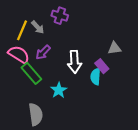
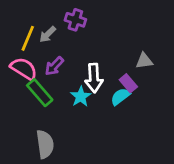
gray arrow: (38, 27) -> (48, 34), turned 88
cyan semicircle: (96, 77) -> (120, 97), turned 49
cyan star: (59, 90) -> (81, 97), moved

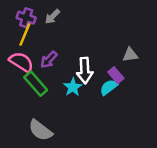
purple cross: (75, 20) -> (26, 18), moved
gray arrow: (48, 34) -> (52, 17), moved
gray semicircle: (45, 144) -> (40, 130), turned 135

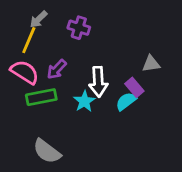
gray arrow: (52, 17) -> (39, 19), moved
purple cross: (26, 18) -> (79, 28), moved
green rectangle: (36, 84) -> (41, 97), turned -60

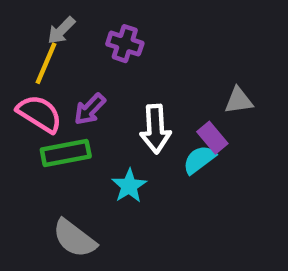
cyan star: (84, 101) -> (129, 186), moved

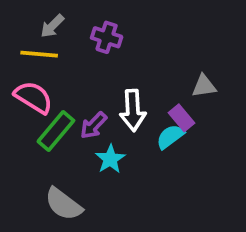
yellow line: (46, 63) -> (39, 54), turned 72
purple arrow: (90, 109) -> (93, 125), moved
green rectangle: (66, 153) -> (56, 131), turned -39

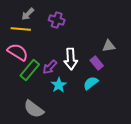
cyan semicircle: (170, 137) -> (91, 83), moved

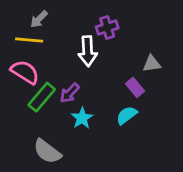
purple cross: (57, 20) -> (107, 28), moved, turned -35
white arrow: (71, 59) -> (88, 51), moved

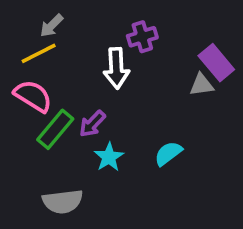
yellow line: (29, 40) -> (39, 53), turned -32
purple rectangle: (135, 87) -> (216, 63), moved, size x1.4
gray semicircle: (47, 151) -> (63, 202), turned -44

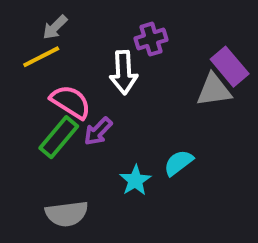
gray triangle: (202, 85) -> (214, 90), size x1.4
pink semicircle: (33, 96) -> (71, 102), moved
cyan star: (109, 157) -> (135, 180), moved

